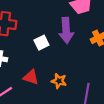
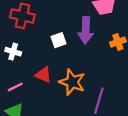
orange star: (59, 81) -> (72, 82), size x1.6

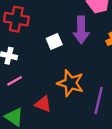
red triangle: (43, 75) -> (43, 104), moved
pink line: (15, 87) -> (15, 81), moved

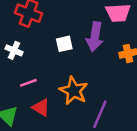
pink line: (15, 81) -> (28, 83), moved

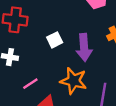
purple arrow: (95, 37) -> (84, 47), moved

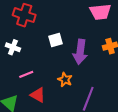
orange star: (74, 81) -> (65, 80), size x0.6

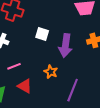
white square: (56, 40) -> (42, 34), turned 32

